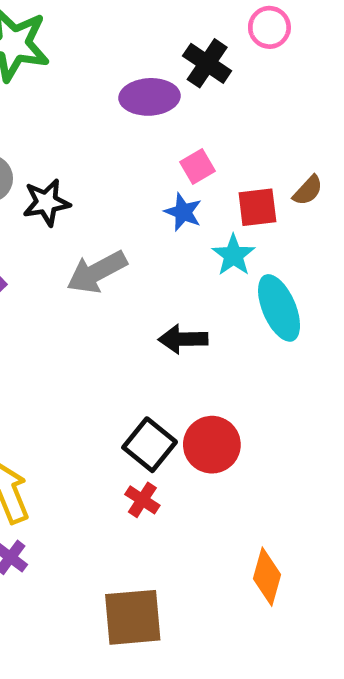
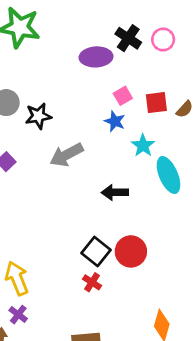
pink circle: (269, 27) -> (163, 40), moved
red square: (257, 207) -> (156, 103), moved

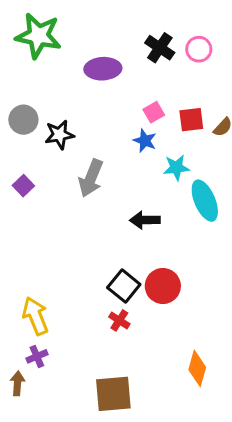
purple ellipse: (96, 57) -> (103, 69), moved
cyan star: (143, 145) -> (176, 168), turned 30
gray arrow: (67, 155) -> (91, 178), turned -40
purple cross: (18, 315) -> (37, 356), turned 30

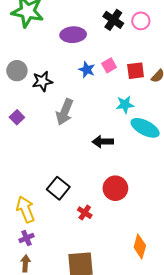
blue star: (145, 141) -> (87, 70), moved
cyan ellipse: (205, 201) -> (145, 128), turned -40
black square: (124, 286) -> (58, 188), moved
brown arrow: (17, 383) -> (25, 263), moved

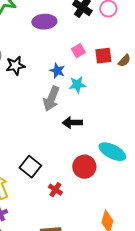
blue star: (87, 70) -> (57, 71), moved
cyan star: (125, 105) -> (77, 85), moved
gray arrow: (65, 112) -> (51, 99), moved
cyan ellipse: (145, 128) -> (112, 152), moved

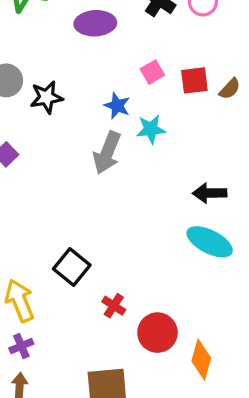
black arrow: (72, 123) -> (210, 193), moved
red circle: (84, 167) -> (157, 333), moved

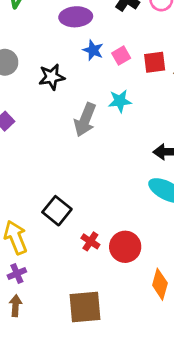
black star: (47, 97) -> (52, 77), moved
blue star: (117, 106) -> (93, 50), moved
red circle: (157, 333) -> (125, 247), moved

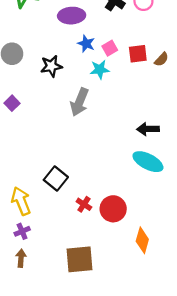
cyan star: (120, 101) -> (100, 69), moved

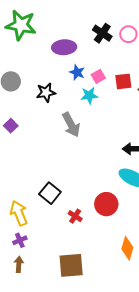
gray arrow: (79, 102) -> (71, 125), turned -50
red circle: (113, 209) -> (106, 204), moved

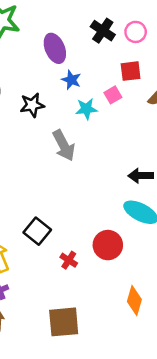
purple ellipse: (64, 47) -> (55, 48), turned 70
pink square: (98, 76) -> (113, 95), moved
red square: (123, 81) -> (131, 71), moved

